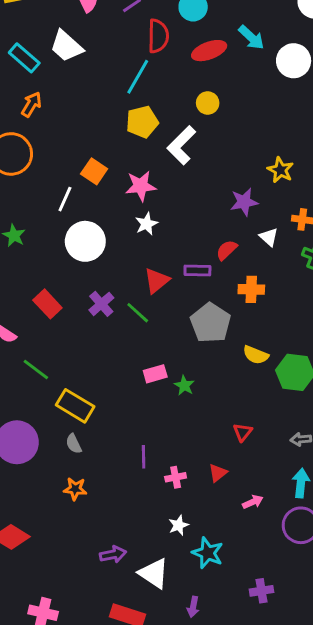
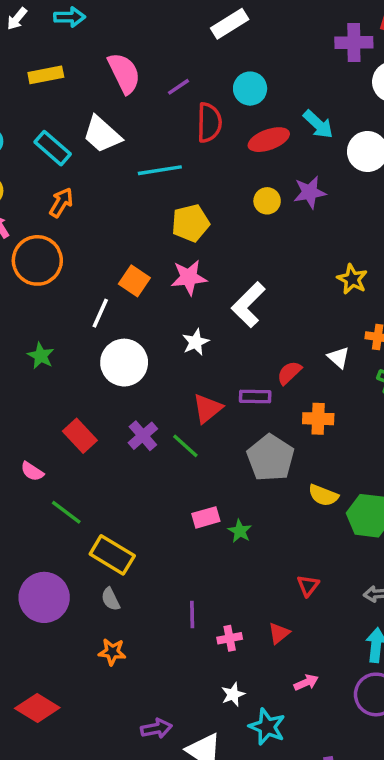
cyan line: (138, 77) -> (160, 170), moved, turned 51
white L-shape: (181, 145) -> (248, 305), moved
pink star: (141, 186) -> (189, 277), moved
purple star: (244, 202) -> (310, 192), moved
pink arrow: (253, 502) -> (306, 683), moved

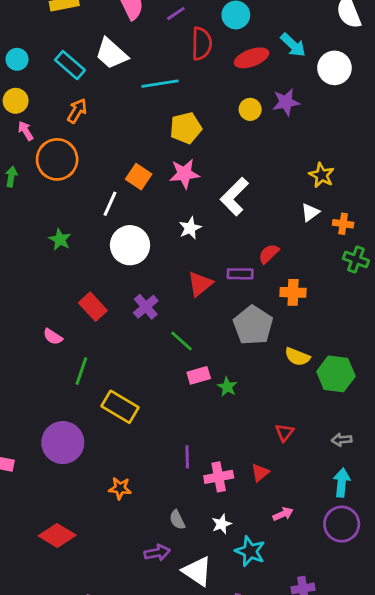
white triangle: (339, 357) -> (310, 212), moved, turned 42
green line: (185, 446) -> (181, 341), moved
green line: (66, 512) -> (81, 371), turned 72
gray semicircle: (110, 599) -> (177, 520), moved
pink cross: (230, 638) -> (219, 477), size x1.4

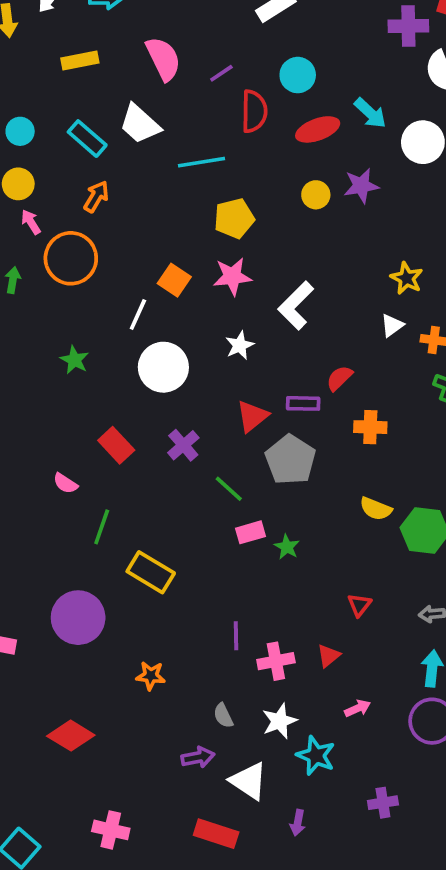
gray pentagon: (253, 325) -> (290, 460), moved
white star: (222, 524) -> (280, 721), size x1.4

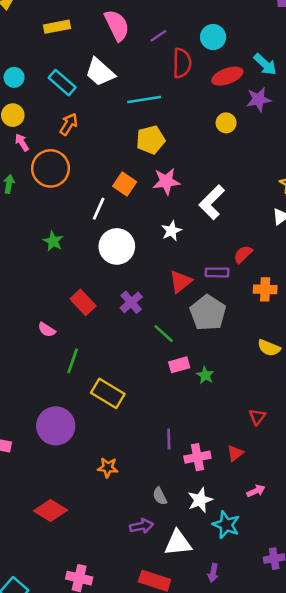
purple star: (361, 186) -> (259, 99), moved
yellow pentagon: (234, 218) -> (151, 140), moved
white triangle: (249, 781) -> (178, 543), turned -40

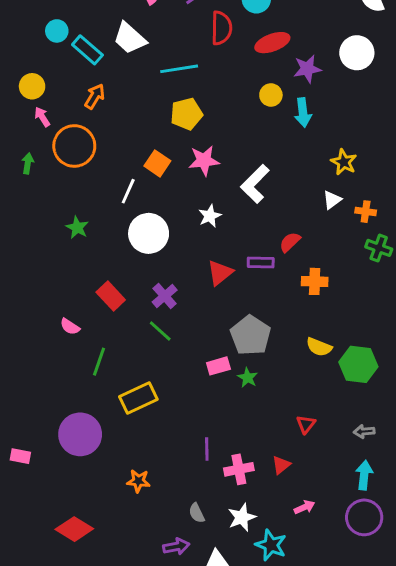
cyan arrow: (265, 64) -> (303, 112), moved, turned 40
cyan circle: (14, 77) -> (57, 31), moved
gray pentagon: (208, 313) -> (251, 335), moved
green line: (164, 334) -> (160, 331), moved
yellow rectangle: (108, 393) -> (138, 398), turned -56

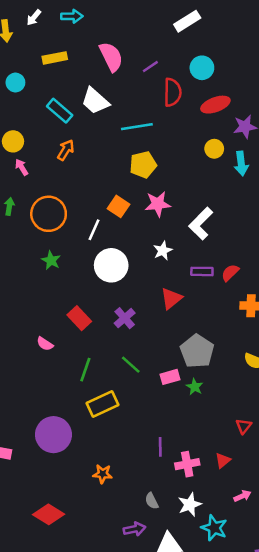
cyan circle: (57, 31) -> (15, 83), moved
orange circle: (74, 146) -> (49, 214), moved
purple rectangle: (261, 263) -> (202, 271), moved
green line: (160, 331) -> (131, 365), moved
green line: (99, 362) -> (85, 370), moved

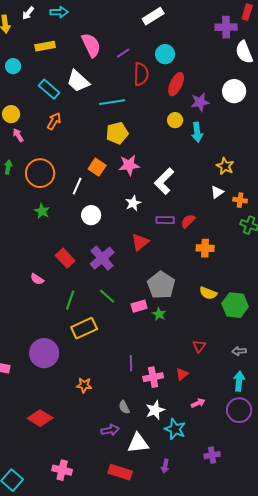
red ellipse: (215, 105) -> (176, 84), turned -45
white circle: (111, 265) -> (91, 215), size x0.7
purple cross: (125, 318) -> (102, 258), size x1.4

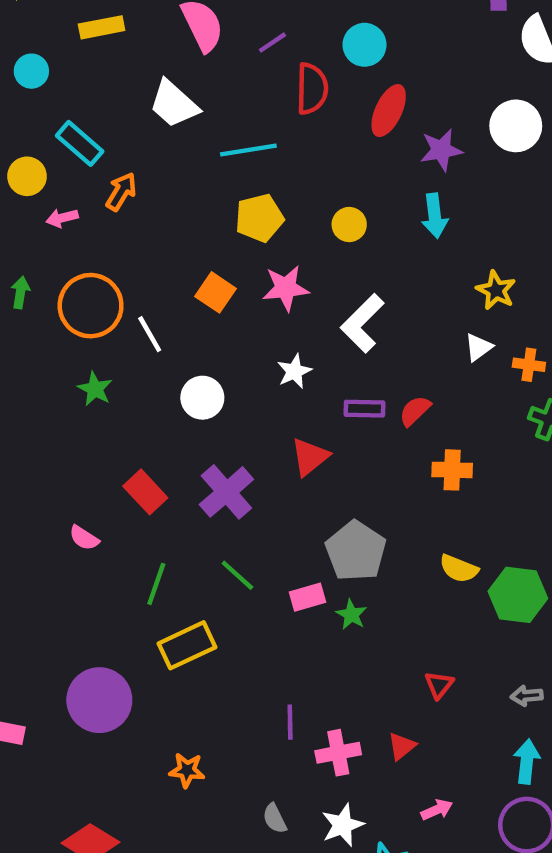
cyan rectangle: (49, 89) -> (80, 143), moved
yellow circle: (175, 120) -> (349, 225), moved
pink arrow: (18, 135) -> (62, 218), moved, turned -72
white line: (77, 186) -> (150, 334), moved, turned -54

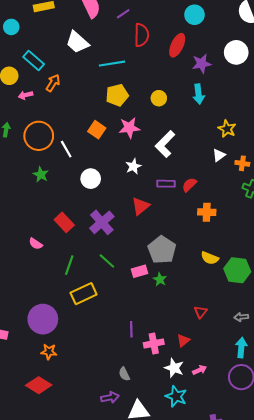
cyan circle: (365, 45) -> (194, 15), moved
orange star: (187, 770) -> (49, 352), moved
white star: (343, 825) -> (174, 368), moved, turned -30

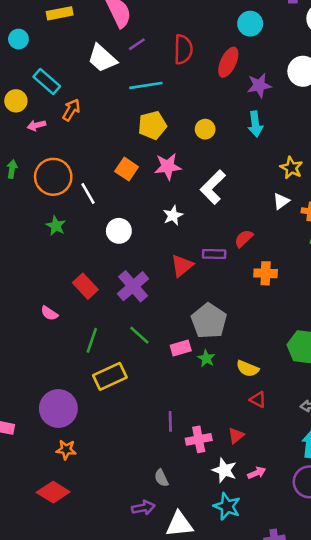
purple line: (123, 14) -> (137, 44), moved
purple rectangle: (166, 184) -> (214, 254), moved
yellow semicircle: (210, 258) -> (248, 369), moved
red triangle: (201, 312) -> (258, 399), turned -40

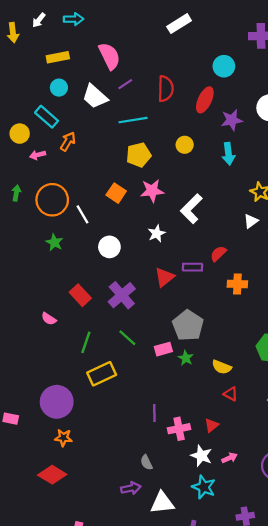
cyan circle: (18, 39) -> (59, 88), moved
yellow circle: (205, 129) -> (185, 145), moved

